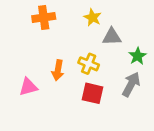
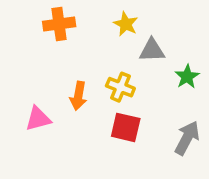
gray arrow: (131, 84) -> (187, 138), moved

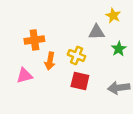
orange cross: (59, 24) -> (34, 40), moved
yellow star: (126, 24) -> (113, 16), moved
gray arrow: (187, 138) -> (119, 88), turned -125

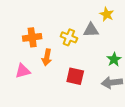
green star: (119, 49) -> (114, 59), moved
yellow cross: (77, 55) -> (69, 37), moved

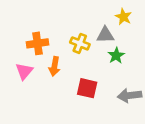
green star: (114, 59) -> (116, 56), moved
pink triangle: (23, 71) -> (24, 71), moved, turned -35

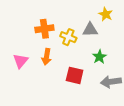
orange cross: (37, 43) -> (44, 29), moved
green star: (116, 56) -> (99, 57), moved

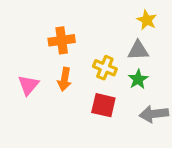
gray triangle: (90, 30) -> (138, 50), moved
yellow cross: (68, 37) -> (105, 68), moved

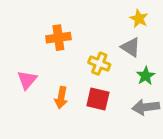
gray triangle: (138, 50) -> (131, 47), turned 35
orange arrow: (64, 79) -> (61, 98), moved
green star: (138, 79) -> (146, 76), moved

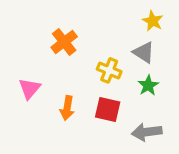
orange cross: (58, 38) -> (64, 42), turned -30
green star: (146, 76) -> (148, 85), moved
gray arrow: (146, 107) -> (147, 132), moved

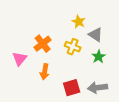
yellow star: (153, 21) -> (79, 22), moved
orange cross: (64, 42) -> (43, 44), moved
red square: (108, 109) -> (72, 88), moved, turned -30

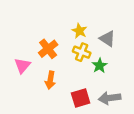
yellow star: (79, 22) -> (79, 31), moved
green star: (99, 57) -> (100, 66), moved

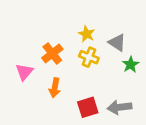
green star: (100, 66) -> (131, 65), moved

